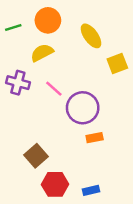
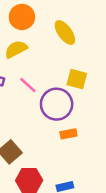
yellow square: (117, 63) -> (77, 79), moved, turned 36

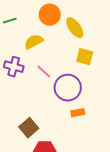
orange circle: (22, 17) -> (50, 15), moved
yellow square: (77, 79) -> (85, 57), moved

